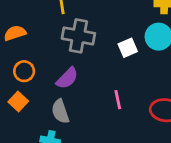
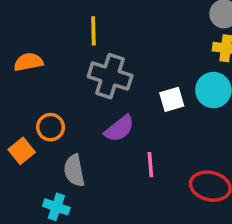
orange circle: (24, 71) -> (50, 127), moved
purple semicircle: (67, 78) -> (119, 129), moved

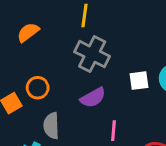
orange semicircle: (28, 62) -> (28, 32), turned -35

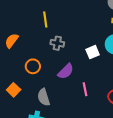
gray cross: (92, 54) -> (57, 43), size x0.6
orange circle: (38, 88) -> (33, 66), moved

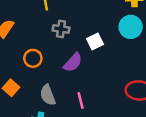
white square: (93, 52) -> (95, 42), moved
pink line: (85, 89) -> (81, 100), moved

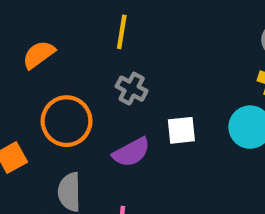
orange circle: (33, 58) -> (67, 121), size x1.5

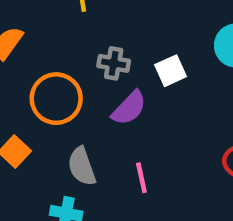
gray cross: (132, 89) -> (114, 63), moved

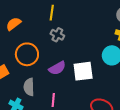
gray cross: (114, 63) -> (57, 35), moved
white square: (171, 71) -> (83, 71), moved, size x1.5

